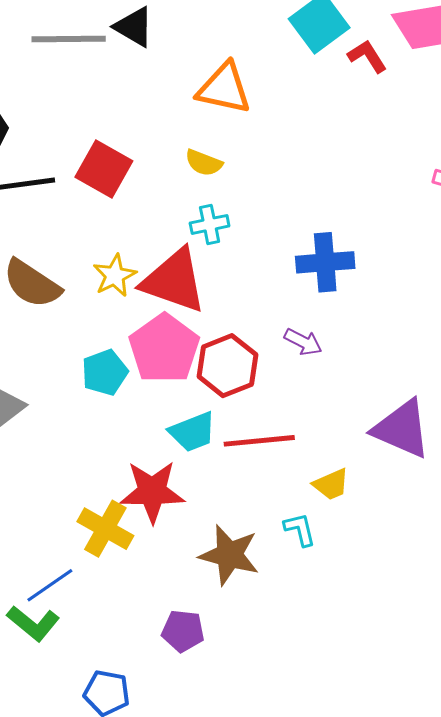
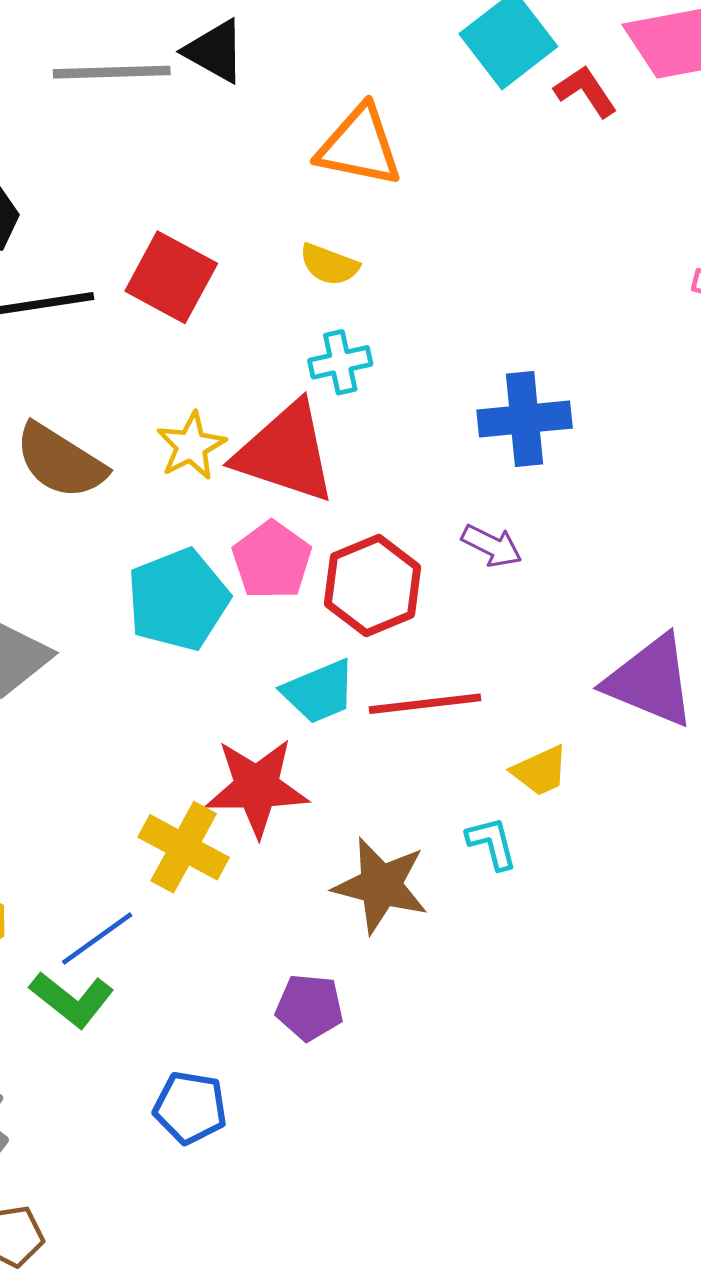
pink pentagon: (164, 349) -> (272, 560), size x0.7
cyan pentagon: (105, 372) -> (178, 600), size x1.4

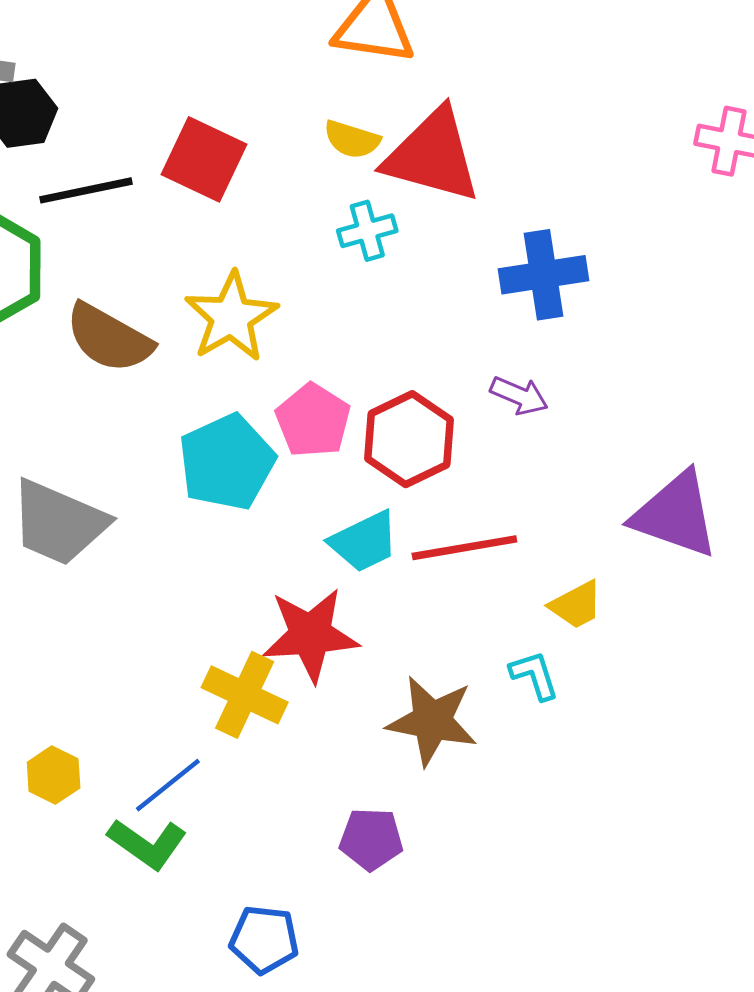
yellow star: (191, 446) -> (231, 317), size x1.4
red triangle: (285, 453) -> (432, 156), moved

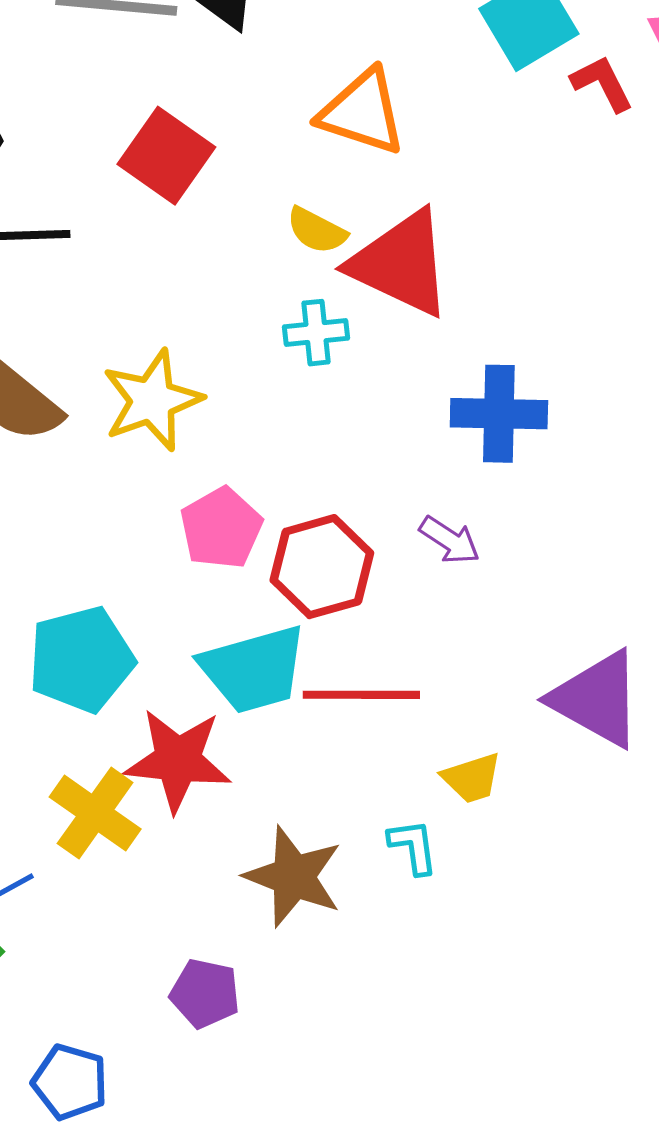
red square: (204, 159) -> (166, 156), moved
cyan pentagon: (227, 462) -> (81, 659), moved
cyan trapezoid: (364, 542) -> (254, 669), size x1.4

